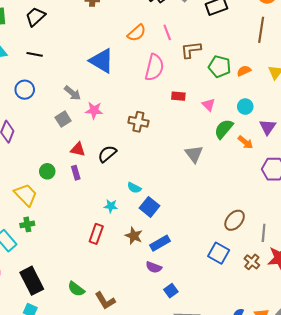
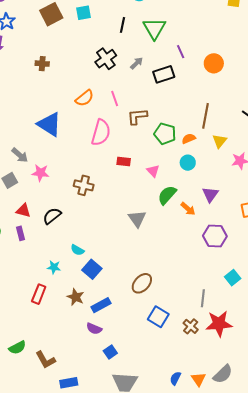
brown line: (261, 30) -> (206, 116), moved
cyan circle: (245, 107) -> (188, 163), moved
brown ellipse: (235, 220) -> (142, 283), moved
green semicircle: (76, 289) -> (17, 348), turned -66

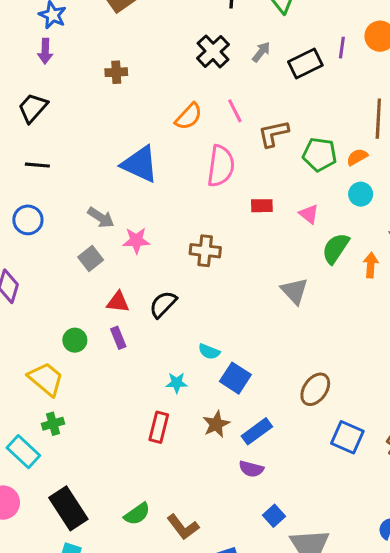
purple line: (181, 52) -> (342, 48), moved, turned 40
orange arrow: (188, 209) -> (371, 265), turned -119
brown star: (76, 297) -> (216, 424), turned 30
blue square: (110, 352) -> (274, 516), moved

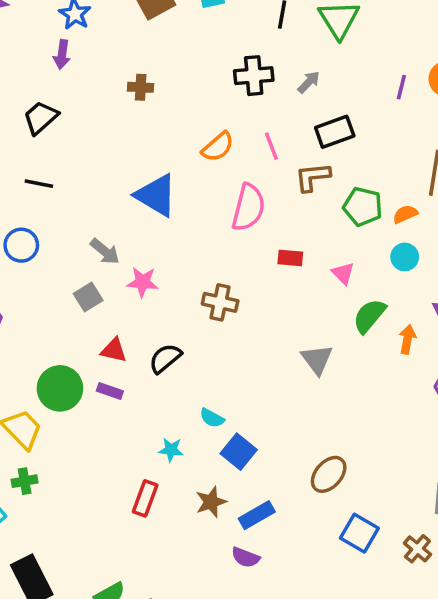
black cross: (213, 51) -> (254, 76), turned 32
black rectangle: (305, 63) -> (335, 132), moved
purple rectangle: (118, 338) -> (110, 391), turned -55
green circle: (75, 340) -> (60, 388), size x1.6

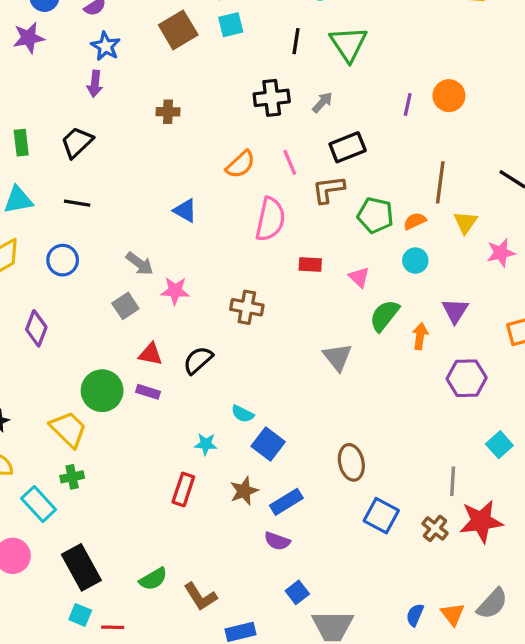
blue triangle: (156, 195) -> (185, 211), size x0.6
brown ellipse: (329, 474) -> (351, 462), turned -52

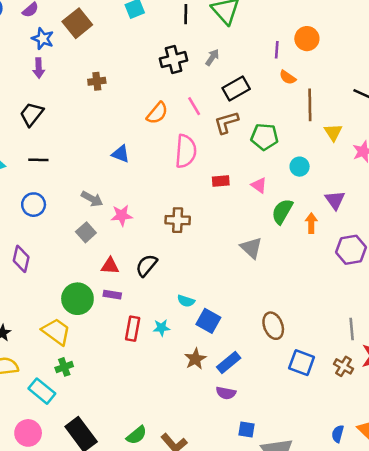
brown square: (178, 30) -> (77, 23), moved
orange semicircle: (415, 221) -> (288, 77), moved, turned -112
red rectangle: (183, 489) -> (133, 329), moved
blue square: (297, 592) -> (247, 430), turned -35

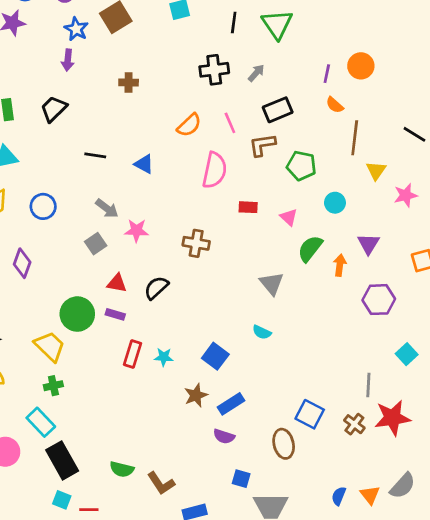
black line: (38, 160) -> (95, 155), moved
cyan semicircle: (186, 301) -> (262, 332), moved
brown ellipse: (273, 326) -> (284, 444), moved
cyan rectangle: (42, 391) -> (41, 422), moved
green semicircle: (137, 435) -> (122, 469), turned 45

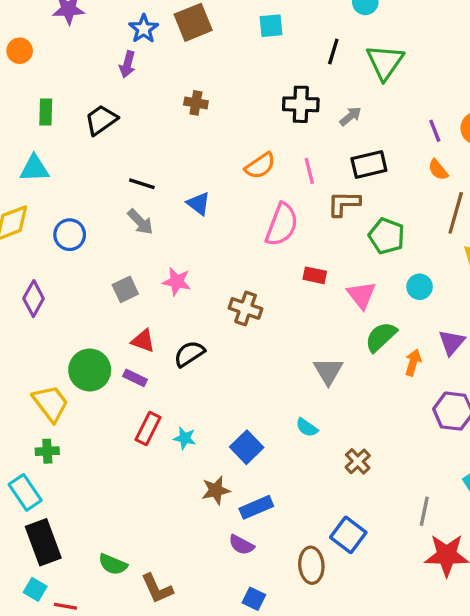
purple line: (327, 74) -> (435, 131), turned -42
gray arrow: (107, 208) -> (140, 222), moved
pink triangle: (289, 217) -> (361, 295), size x1.4
brown cross: (354, 424) -> (358, 461), moved

